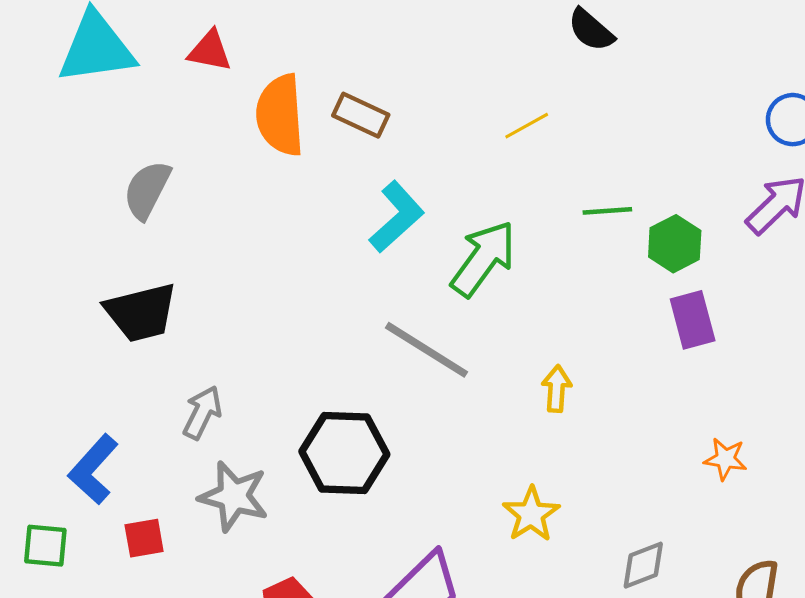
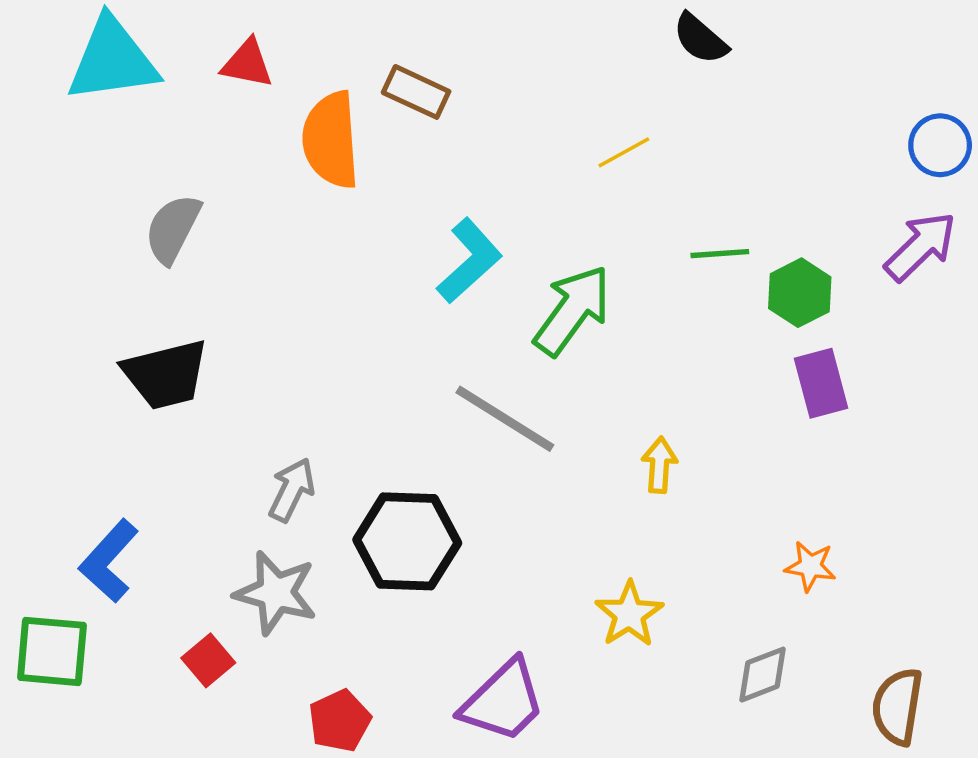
brown rectangle: (361, 115) -> (416, 92), moved
gray arrow: (202, 413) -> (292, 490), moved
orange star: (725, 459) -> (810, 566), moved
red square: (144, 538) -> (208, 660), moved, turned -30
green square: (45, 546) -> (52, 651), size x1.4

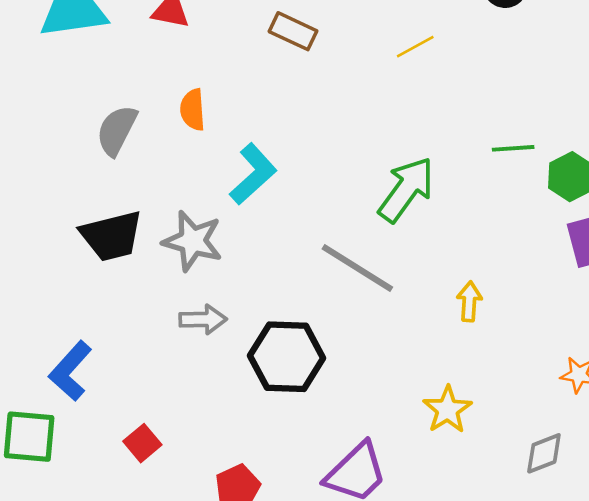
orange semicircle: (331, 140) -> (193, 110), moved, size x0.6
yellow line: (624, 152) -> (415, 47), moved
cyan L-shape: (469, 261) -> (253, 174), moved
gray arrow: (292, 490) -> (203, 319), turned 63
gray star: (276, 593) -> (193, 241), moved

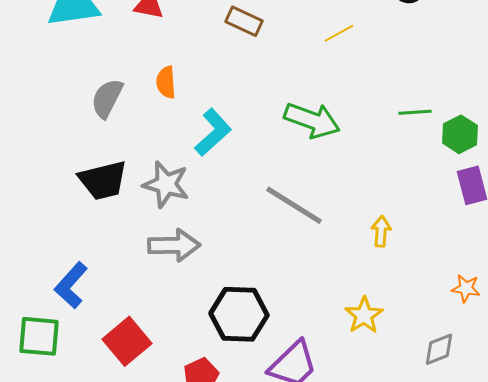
green arrow: (406, 189) -> (312, 120), moved, turned 74
gray arrow: (203, 319) -> (174, 245), size x1.4
black hexagon: (287, 357) -> (239, 314), moved
red square: (142, 443) -> (127, 341), size x1.6

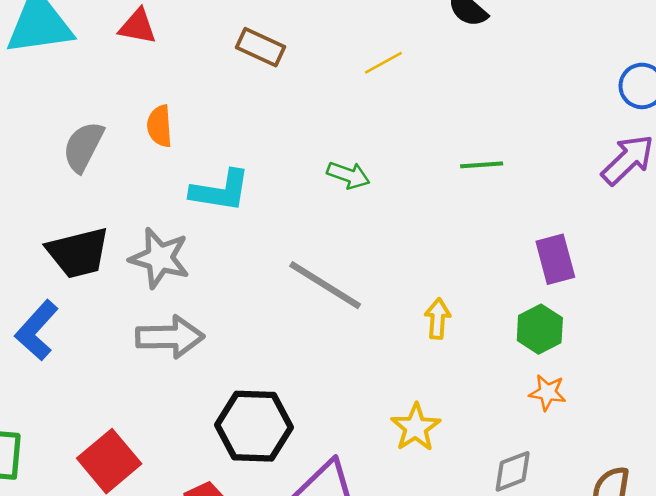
green arrow: (312, 120) -> (348, 175), size x0.6
cyan L-shape: (213, 132) -> (220, 191), turned 51
green hexagon: (460, 134) -> (540, 329), moved
blue L-shape: (71, 285) -> (37, 330), moved

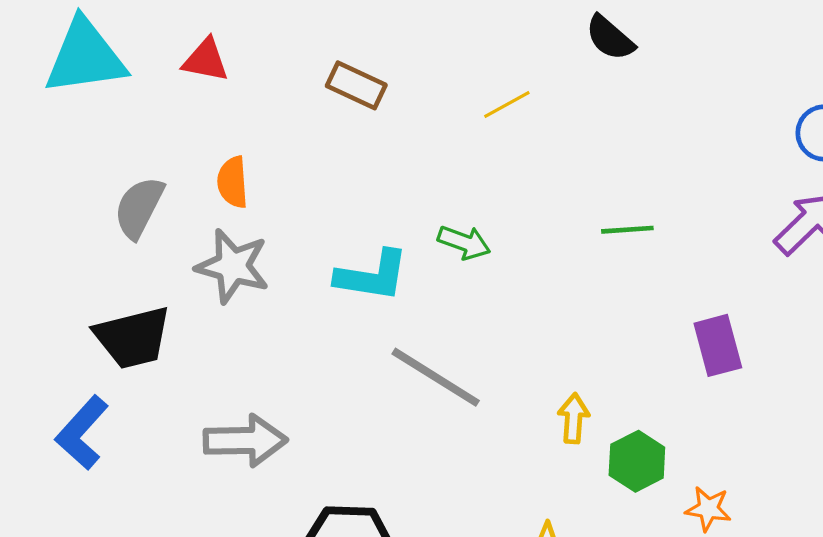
cyan L-shape: (220, 191) -> (372, 276), moved
gray star: (160, 258) -> (233, 266), moved
green hexagon: (540, 329) -> (637, 461), moved

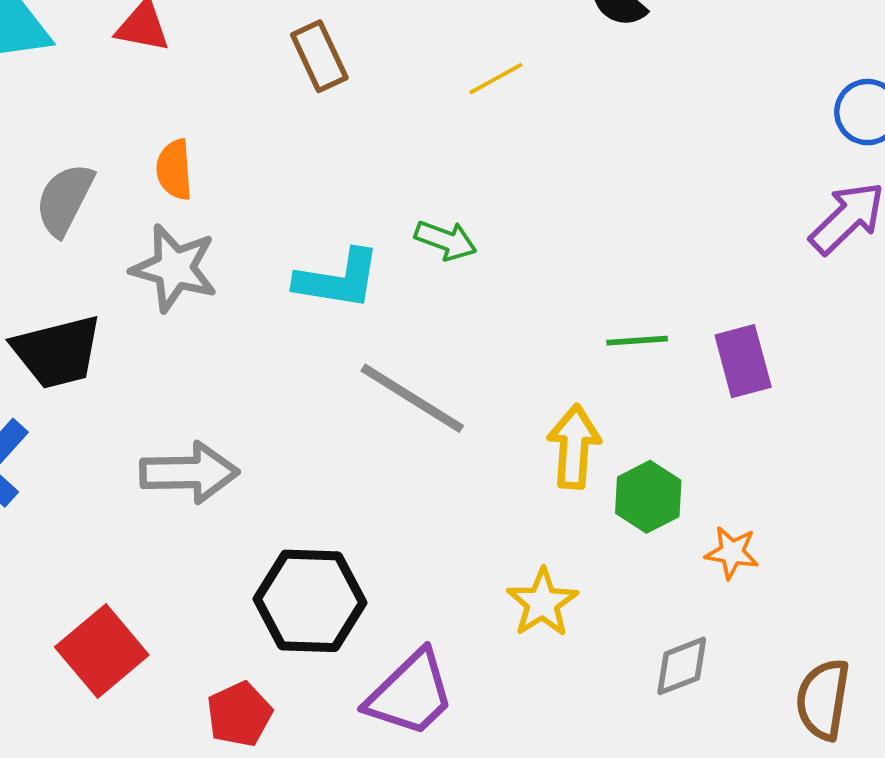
brown rectangle: (356, 85) -> (319, 56), turned 40
green line: (627, 230) -> (637, 341), moved
yellow arrow: (574, 418) -> (574, 447), size x1.4

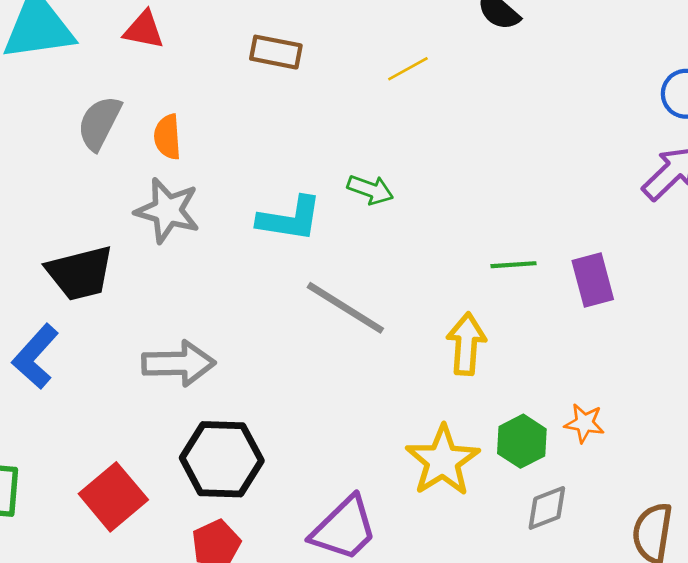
brown rectangle: (319, 56) -> (276, 52), turned -54
gray semicircle: (65, 199) -> (99, 123), moved
green hexagon: (648, 497) -> (522, 441), moved
black hexagon: (310, 601) -> (222, 459), moved
yellow star: (542, 603) -> (443, 461), size x1.4

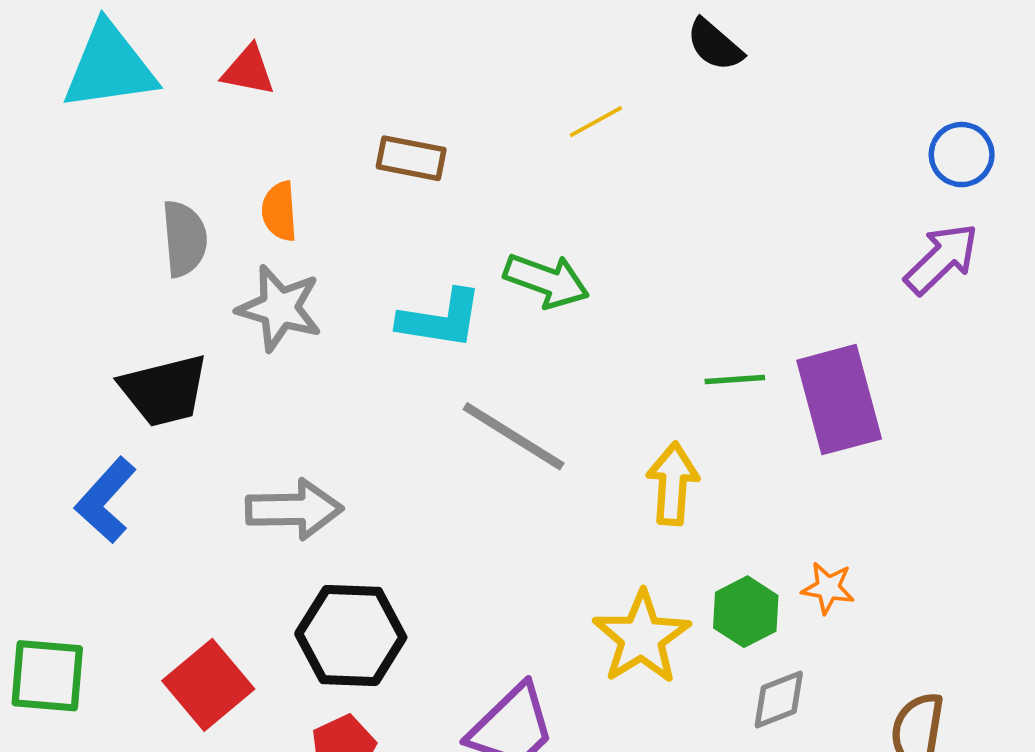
brown rectangle: (276, 52) -> (411, 158), moved
gray semicircle: (99, 123) -> (184, 239), moved, turned 148
green arrow: (370, 190) -> (546, 281), size x1.4
purple rectangle: (593, 280) -> (839, 400), size x1.5

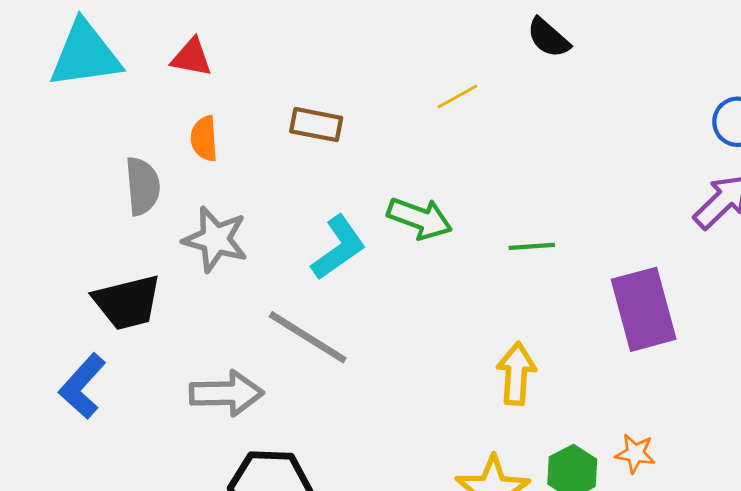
orange semicircle: (279, 211) -> (204, 139), moved
cyan L-shape: (440, 319) -> (339, 248), turned -44
green line: (735, 379) -> (532, 246), moved
gray line: (514, 436) -> (308, 337), moved

